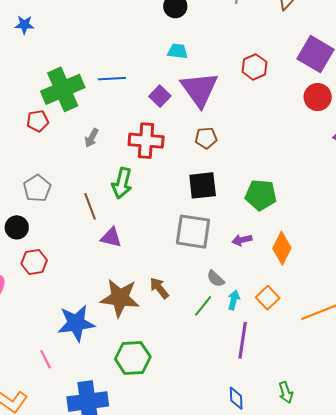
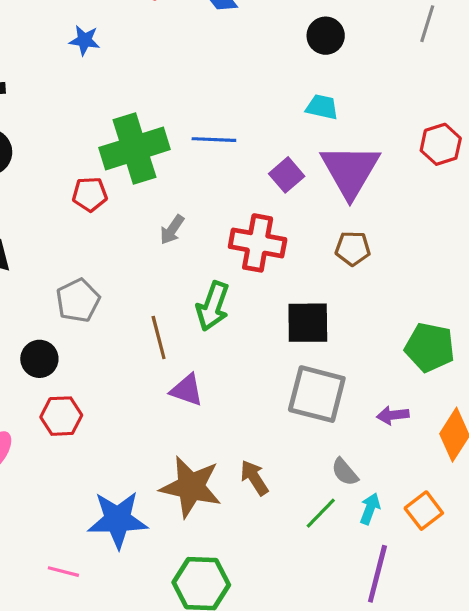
black square: (203, 185) -> (308, 323), moved
pink line: (46, 359) -> (63, 572), turned -54

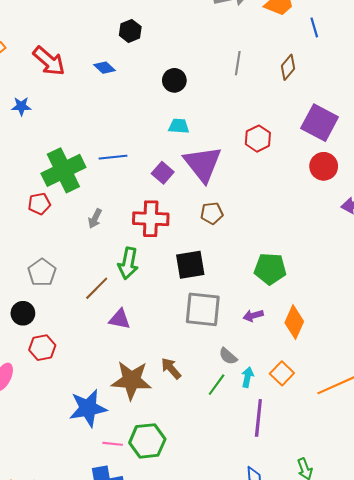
brown line: (159, 337) -> (97, 288), turned 68
pink line: (63, 572) -> (113, 444), moved

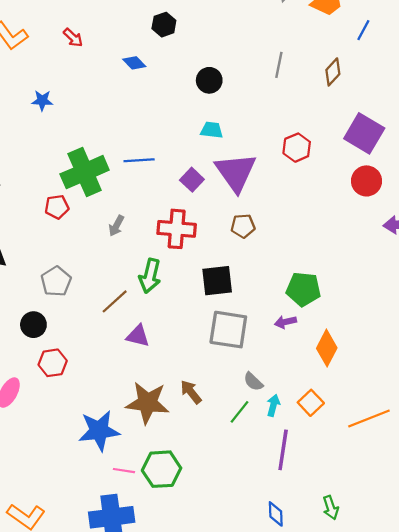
blue line: (314, 27) -> (363, 30), turned 42
red arrow: (49, 61) -> (73, 38), moved, size x0.6
purple arrow: (253, 316) -> (285, 322), moved

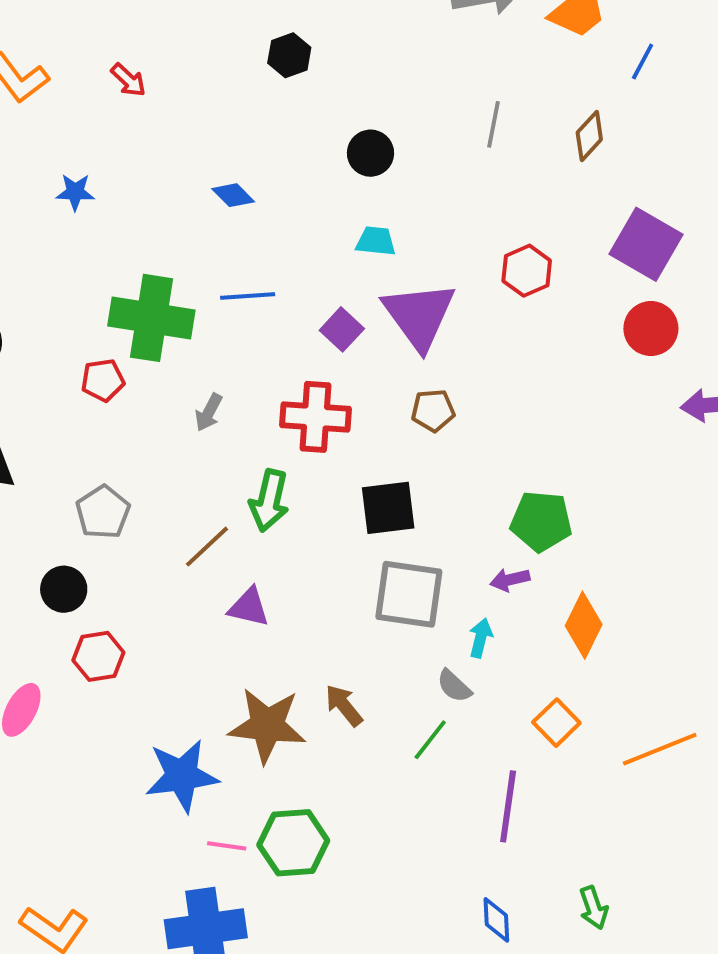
blue diamond: (134, 63) -> (233, 195), moved
green cross: (85, 172) -> (151, 318), turned 33
cyan arrow: (273, 405) -> (481, 638), moved

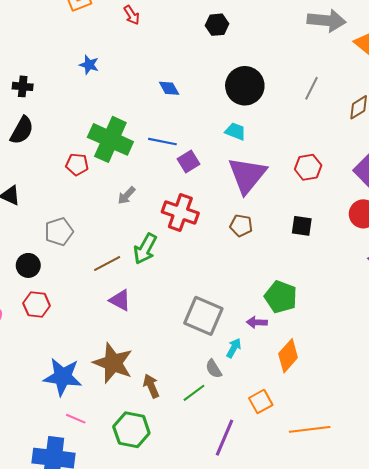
black circle: (371, 153) -> (245, 86), size x1.6
purple square: (342, 329) -> (189, 162), moved
black square: (388, 508) -> (302, 226), moved, size x0.7
brown arrow: (344, 705) -> (151, 386), moved
green hexagon: (293, 843) -> (131, 430), moved

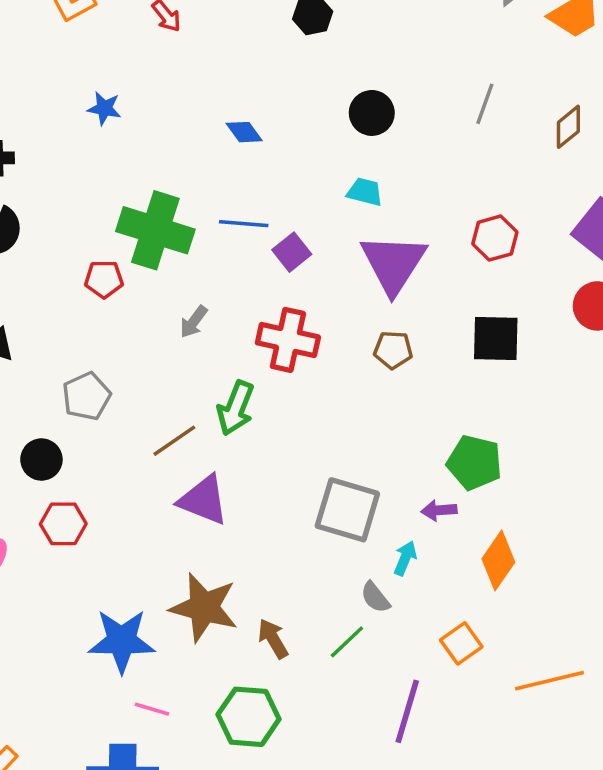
black circle: (245, 86) -> (372, 113), size x0.7
black square: (302, 226) -> (496, 338), size x1.4
purple triangle: (120, 300) -> (203, 500), size x1.4

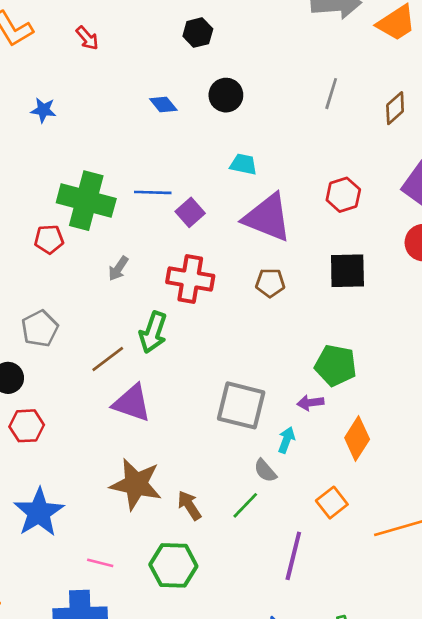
black circle: (372, 113) -> (226, 95), moved
blue diamond: (244, 132) -> (163, 105), moved
purple triangle: (393, 264) -> (267, 218), turned -38
blue star: (122, 641) -> (39, 512), moved, turned -30

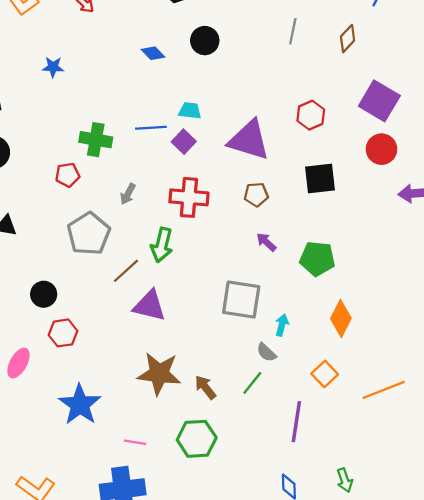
cyan trapezoid: (243, 164) -> (190, 111), moved
green cross: (86, 201) -> (96, 140), size x0.7
gray pentagon: (40, 329) -> (89, 234), moved, size x1.4
purple arrow: (310, 403) -> (266, 242), moved, turned 55

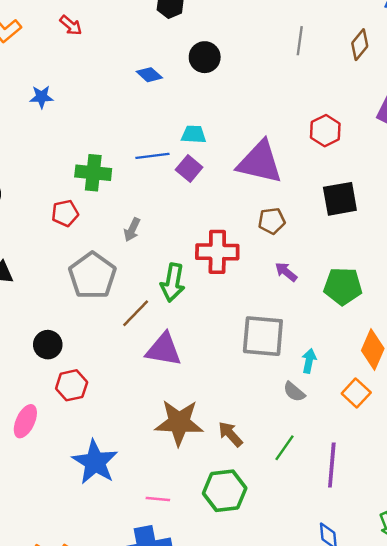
red cross: (189, 197) -> (217, 252), moved
orange square: (325, 374) -> (356, 393), moved
green line: (252, 383) -> (285, 448), moved

